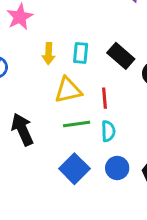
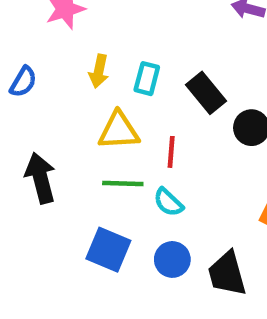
cyan semicircle: (108, 131) -> (168, 202), turned 125
blue square: (74, 169) -> (108, 250), turned -32

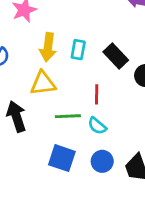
yellow arrow: (99, 71) -> (48, 47), size x1.4
yellow triangle: (119, 131) -> (43, 83), moved

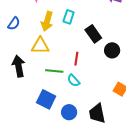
cyan rectangle: (78, 50) -> (69, 17), moved
blue circle: (102, 161) -> (69, 112), moved

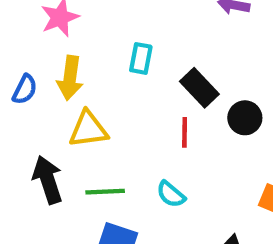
yellow arrow: (47, 21) -> (70, 78), moved
red line: (76, 59) -> (185, 132), moved
green line: (54, 71) -> (105, 192), moved

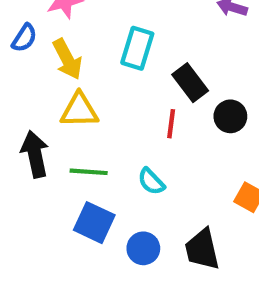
cyan rectangle: (141, 58) -> (137, 48), size x1.4
yellow arrow: (70, 78) -> (67, 59), turned -42
blue semicircle: (25, 89) -> (24, 38), moved

